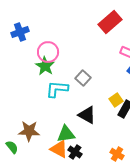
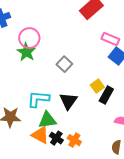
cyan L-shape: (57, 89) -> (38, 99), moved
black triangle: (87, 115) -> (68, 101), turned 36
orange cross: (117, 154) -> (74, 140), moved

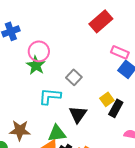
cyan L-shape: (38, 99) -> (50, 96), moved

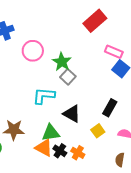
green star: (36, 65) -> (62, 62), moved
yellow square: (107, 99) -> (98, 131), moved
black triangle: (78, 114) -> (72, 114), turned -36

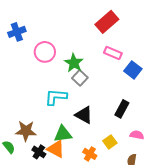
pink rectangle: (114, 52) -> (113, 53), moved
yellow square: (98, 131) -> (110, 142), moved
black cross: (60, 151) -> (39, 152), moved

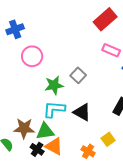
pink circle: (45, 52) -> (32, 56), moved
green star: (74, 63) -> (54, 85), moved, turned 30
cyan L-shape: (56, 97) -> (54, 109), moved
green triangle: (63, 134) -> (45, 131), moved

